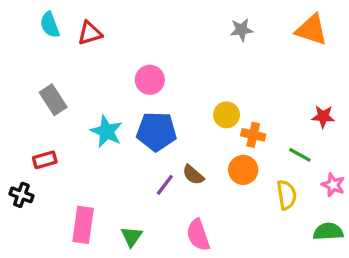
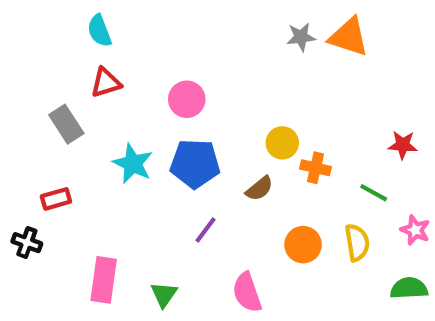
cyan semicircle: (50, 25) -> (100, 31), moved
orange triangle: (312, 30) -> (349, 37), moved
red triangle: (90, 33) -> (106, 83), moved
orange circle: (243, 170) -> (303, 245), moved
brown semicircle: (193, 175) -> (259, 189), moved, turned -80

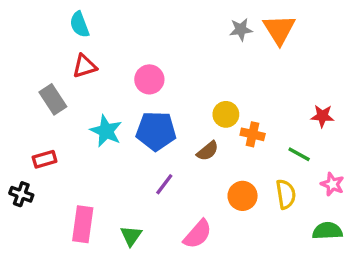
orange triangle: (349, 37) -> (279, 30), turned 40
pink semicircle: (247, 292) -> (198, 234), turned -120

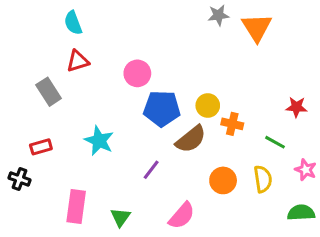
gray star: (241, 30) -> (218, 15), moved
cyan star: (106, 131) -> (99, 141), moved
blue pentagon: (156, 131) -> (162, 109), moved
brown semicircle: (208, 151) -> (191, 139), size x1.5

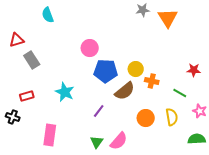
red triangle: (78, 61) -> (17, 40), moved
green triangle: (121, 217) -> (97, 142), moved

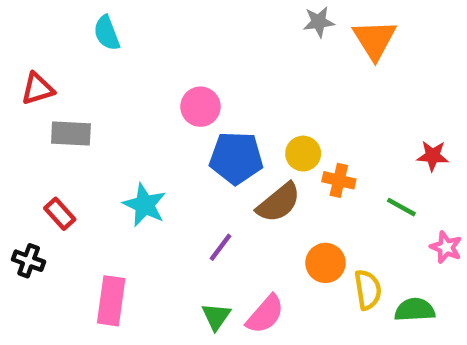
gray rectangle: (32, 60) -> (71, 133), turned -54
red rectangle: (27, 96) -> (60, 214), turned 64
yellow semicircle: (172, 117) -> (368, 290), moved
green semicircle: (197, 139) -> (415, 310), moved

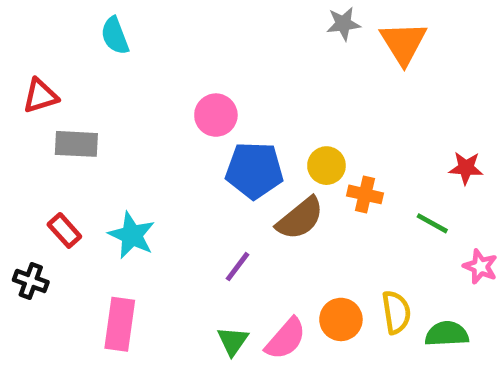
cyan star: (145, 205) -> (132, 235), moved
orange circle: (325, 263) -> (341, 319), moved

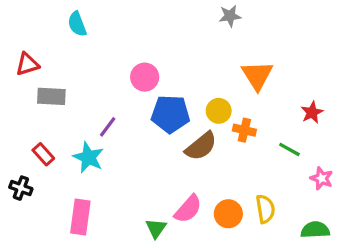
orange triangle: (403, 43) -> (257, 75), moved
red star: (466, 168) -> (312, 112), turned -30
purple line: (238, 267) -> (108, 127), moved
green semicircle: (447, 334) -> (315, 230), moved
pink semicircle: (286, 339) -> (188, 209), moved

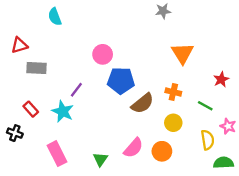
yellow circle: (219, 111) -> (173, 123), moved
yellow semicircle: (265, 209) -> (208, 140), moved
pink rectangle: (80, 217) -> (57, 154), turned -35
green triangle: (156, 228) -> (100, 159), moved

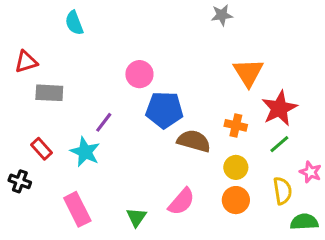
red star: (221, 79) -> (279, 108), moved, size x1.6
brown semicircle: (143, 103) -> (194, 141), turned -125
green line: (205, 106) -> (279, 144), turned -70
orange circle: (162, 151) -> (236, 200), moved

